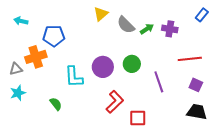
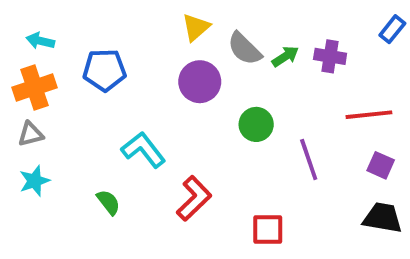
orange cross: (36, 57) -> (34, 87), moved
purple circle: (103, 67) -> (200, 82), moved
cyan L-shape: (74, 77) -> (143, 150), turned 145
red L-shape: (115, 102) -> (194, 198), moved

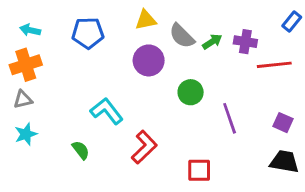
yellow triangle: (196, 27) -> (146, 20), turned 30
blue pentagon: (104, 70) -> (88, 33), moved
red line: (369, 115) -> (274, 65), moved

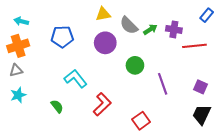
blue pentagon: (88, 33) -> (62, 37), moved
black trapezoid: (284, 162) -> (202, 115), turned -75
red square: (199, 170) -> (141, 121), turned -36

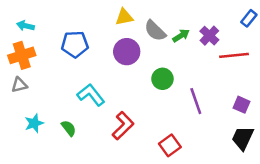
purple cross: (174, 29) -> (209, 36), turned 35
cyan star: (18, 95) -> (34, 123), moved

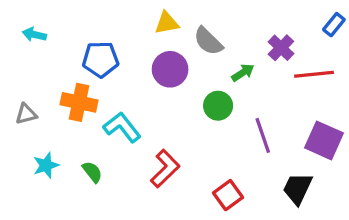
green arrow: (181, 36) -> (243, 73), moved
orange cross: (22, 55) -> (79, 102), moved, turned 30
purple square: (241, 105) -> (324, 140), size x1.6
black trapezoid: (243, 138) -> (298, 188), moved

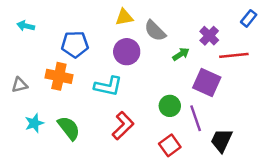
green circle: (218, 106) -> (170, 106), moved
cyan L-shape: (122, 127) -> (108, 86), moved, turned 140
purple line: (263, 135) -> (196, 118), moved
purple square: (324, 140) -> (207, 82), moved
green semicircle: (92, 172) -> (69, 128), size x1.5

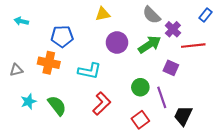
gray semicircle: (155, 31) -> (152, 15), moved
purple circle: (127, 52) -> (117, 42), moved
green arrow: (181, 54) -> (150, 45), size x1.6
purple square: (207, 82) -> (171, 68), size x0.7

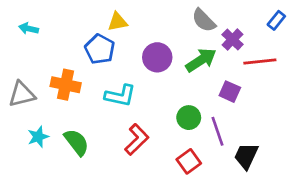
yellow triangle: (103, 14) -> (118, 22), moved
blue pentagon: (62, 36) -> (100, 49), moved, turned 30
gray triangle: (16, 70) -> (22, 94), size x1.5

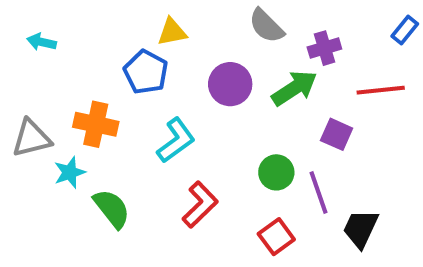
gray semicircle: (204, 20) -> (266, 26), moved
purple cross: (233, 40) -> (324, 48), moved, turned 30
cyan L-shape: (120, 96) -> (176, 140), turned -48
cyan star: (38, 137) -> (70, 172), moved

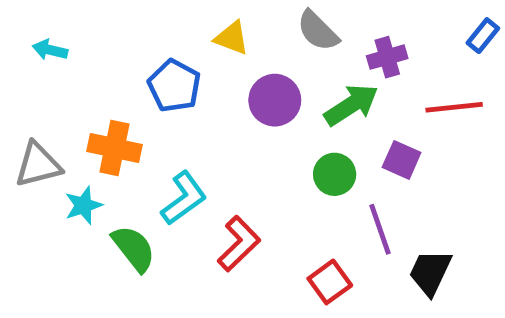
yellow triangle: (172, 32) -> (232, 38), moved, turned 32
cyan L-shape: (176, 140) -> (184, 198), moved
green circle: (276, 172) -> (335, 174), moved

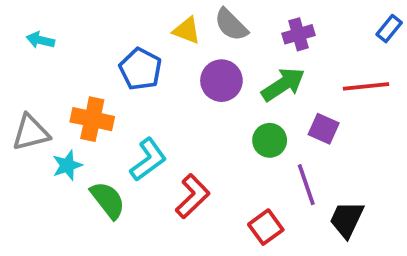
gray semicircle: (318, 31) -> (231, 25), moved
purple cross: (387, 57) -> (299, 34), moved

